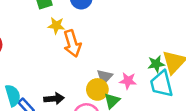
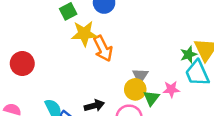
yellow star: (56, 26) -> (84, 34), size x1.5
pink star: (128, 81) -> (171, 89), moved

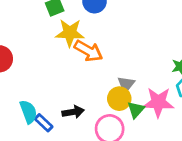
orange arrow: (103, 48) -> (88, 51), turned -40
pink star: (171, 89) -> (158, 102), size x1.6

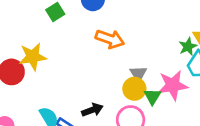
yellow star: (70, 33) -> (33, 57), moved
orange arrow: (88, 51) -> (110, 39), moved

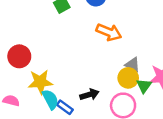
yellow star: (33, 57) -> (40, 82), moved
gray triangle: (138, 74) -> (133, 65), turned -35

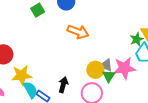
gray triangle: (133, 65) -> (106, 65), moved
black arrow: (89, 95) -> (63, 85), turned -56

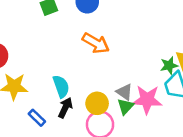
yellow circle: (95, 70) -> (97, 103), moved
cyan semicircle: (30, 90) -> (61, 86), moved

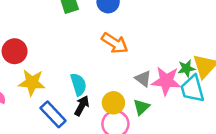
gray triangle: (124, 92) -> (143, 79), moved
pink star: (147, 100) -> (166, 81), moved
blue rectangle: (37, 118) -> (53, 114), size x1.5

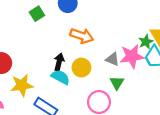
cyan semicircle: (78, 84) -> (60, 77), turned -30
yellow circle: (113, 103) -> (81, 68), moved
black arrow: (82, 106) -> (59, 62), moved

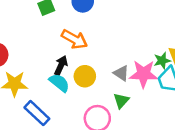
orange arrow: (82, 36) -> (74, 39), moved

